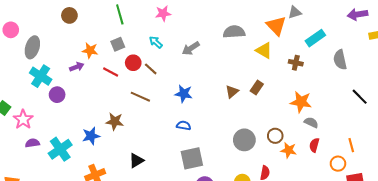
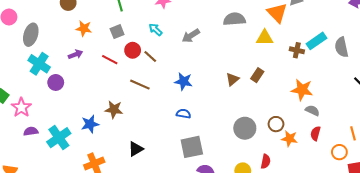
cyan rectangle: (315, 38) -> (317, 41), moved
orange star: (90, 50) -> (84, 28), moved
yellow triangle: (264, 50) -> (265, 38), turned -30

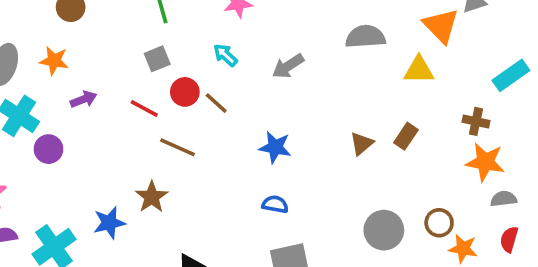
orange star: (84, 28) -> (54, 61), moved
brown cross: (297, 50) -> (476, 121), moved
brown line: (140, 85) -> (177, 147), moved
brown star: (114, 109) -> (152, 197), turned 30
gray semicircle: (312, 111) -> (504, 199), turned -32

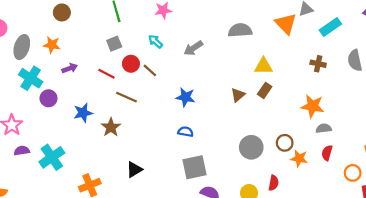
yellow triangle: (419, 70) -> (263, 66), moved
cyan rectangle: (511, 75) -> (330, 27), moved
brown cross: (476, 121) -> (318, 64), moved
blue star: (109, 223) -> (83, 113), moved

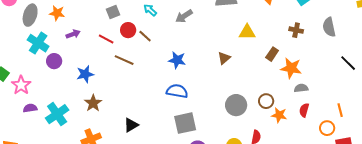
brown rectangle: (265, 90) -> (272, 54), moved
brown star: (111, 127) -> (93, 103), moved
blue semicircle: (186, 132) -> (177, 91), size x1.5

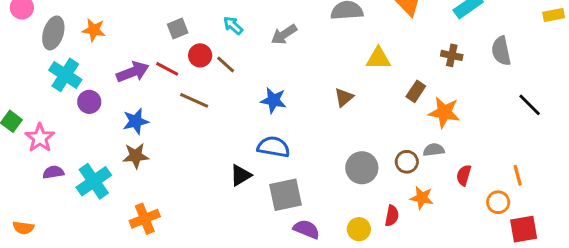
purple arrow: (73, 34) -> (133, 72), moved, size x1.5
gray semicircle: (301, 88) -> (434, 150), moved
brown star: (93, 103) -> (136, 156), moved, turned 30
orange star: (279, 115) -> (422, 198), moved
black triangle: (131, 125) -> (241, 175), moved

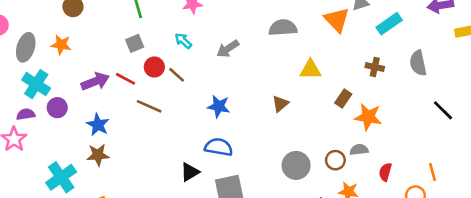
blue star: (136, 121) -> (98, 125), turned -30
purple semicircle: (53, 172) -> (26, 114), moved

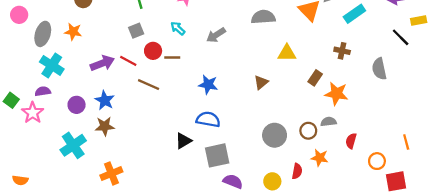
gray semicircle: (418, 63) -> (379, 69), moved
brown line: (177, 75) -> (172, 58), turned -42
purple circle: (57, 108) -> (77, 105), moved
black line: (443, 110) -> (401, 37), moved
orange line: (433, 172) -> (406, 142), moved

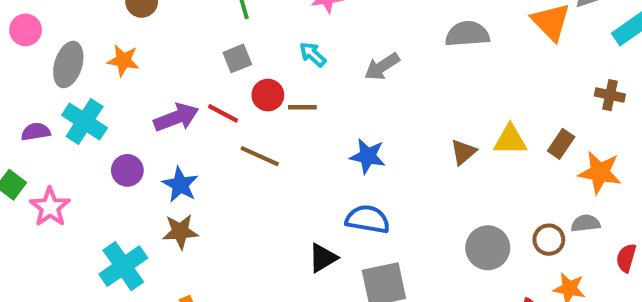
yellow triangle: (287, 53) -> (510, 140), moved
purple semicircle: (43, 91) -> (36, 132), moved
purple circle: (77, 105) -> (127, 170), moved

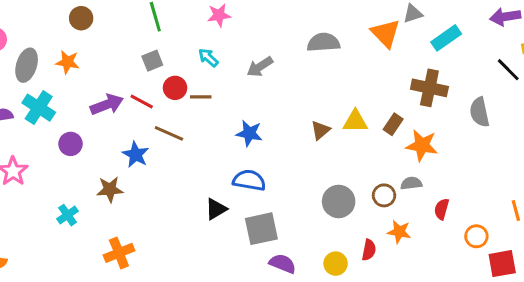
brown cross: (610, 95) -> (429, 88), size x1.6
blue star: (180, 185) -> (136, 155), moved
cyan cross: (123, 266) -> (67, 215), size x0.6

